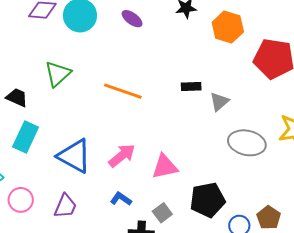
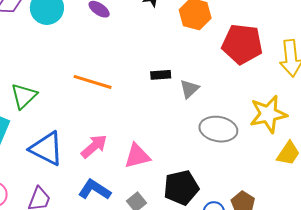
green triangle: (58, 74) -> (24, 96), moved
blue L-shape: (121, 199) -> (95, 190), size x1.5

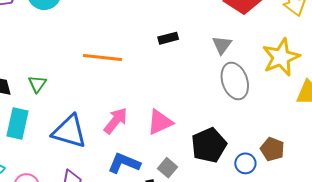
gray triangle: (189, 89) -> (222, 45), moved
green triangle: (24, 96) -> (37, 84), size x0.7
gray ellipse: (218, 129) -> (235, 81), turned 72

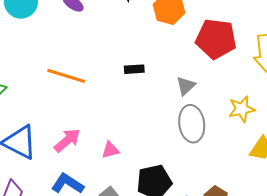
yellow star: (281, 57) -> (242, 109), size x0.7
pink triangle: (160, 122) -> (110, 150), size x0.7

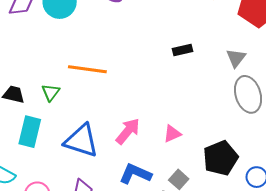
orange line: (66, 76) -> (87, 69), moved

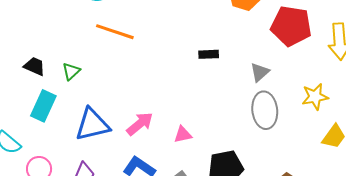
orange line: (87, 69) -> (115, 32), moved
blue triangle: (81, 141) -> (92, 125), turned -42

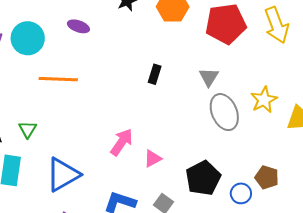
black rectangle: (209, 54) -> (155, 74), turned -54
yellow star: (315, 97) -> (264, 100), moved
pink arrow: (140, 124) -> (122, 142), moved

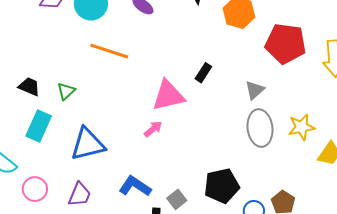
pink arrow: (122, 142) -> (153, 129), size x0.7
pink triangle: (153, 159) -> (168, 96), moved, size x1.8

